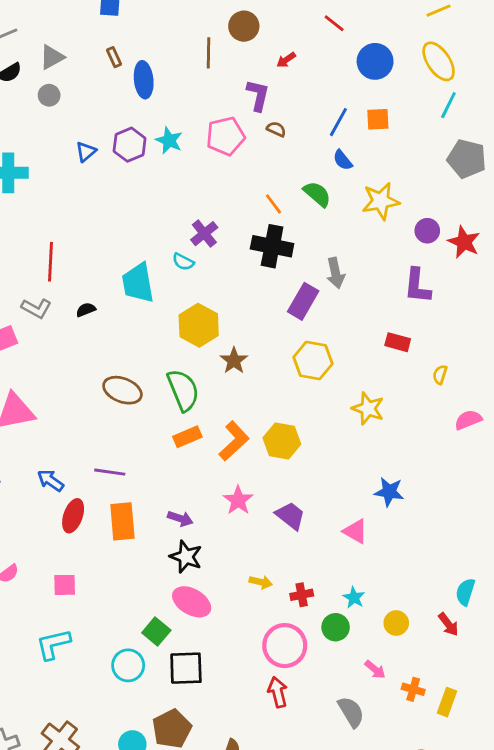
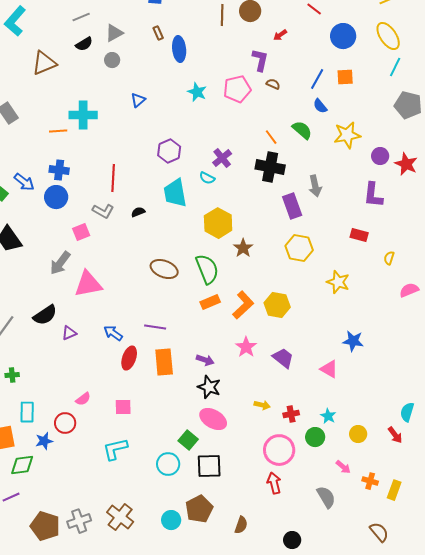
brown line: (209, 53) -> (222, 15), moved
purple hexagon: (130, 145) -> (169, 151), moved
purple rectangle: (303, 301) -> (292, 206), turned -50

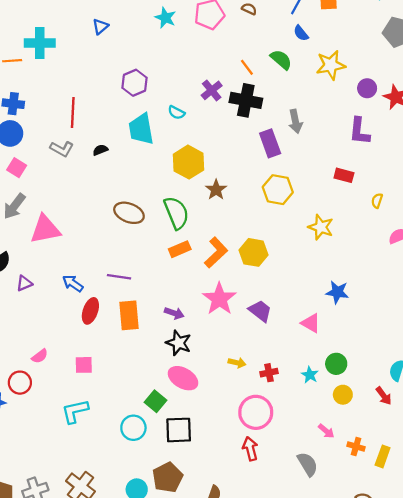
purple cross: (222, 158) -> (212, 90), moved
pink square: (81, 232) -> (17, 168), moved, turned -36
pink star: (246, 347) -> (219, 299), size x1.4
green circle: (315, 437) -> (336, 364), moved

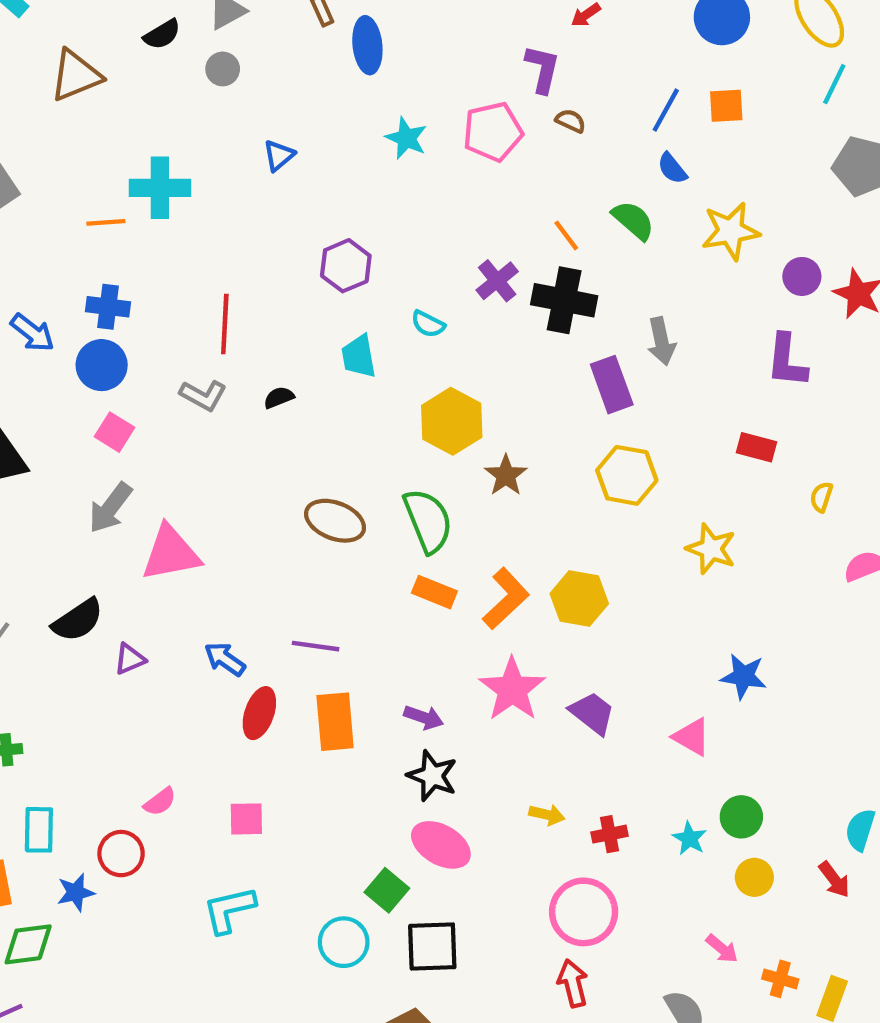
cyan trapezoid: (141, 129) -> (359, 356), size x0.7
orange rectangle: (180, 249) -> (434, 592), turned 45

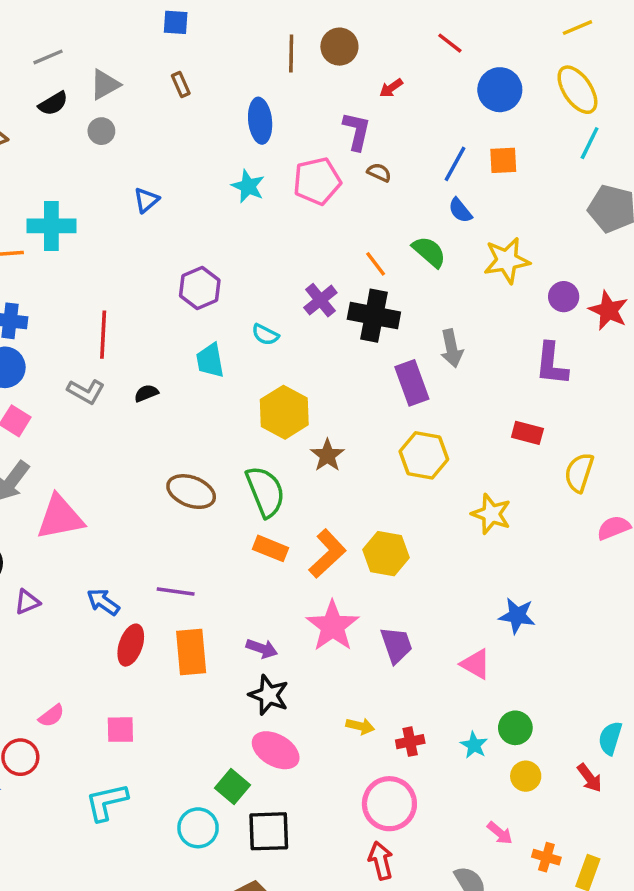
blue ellipse: (367, 45) -> (260, 121), moved
yellow semicircle: (821, 497) -> (579, 473), size x1.6
purple trapezoid: (592, 713) -> (396, 645), turned 33

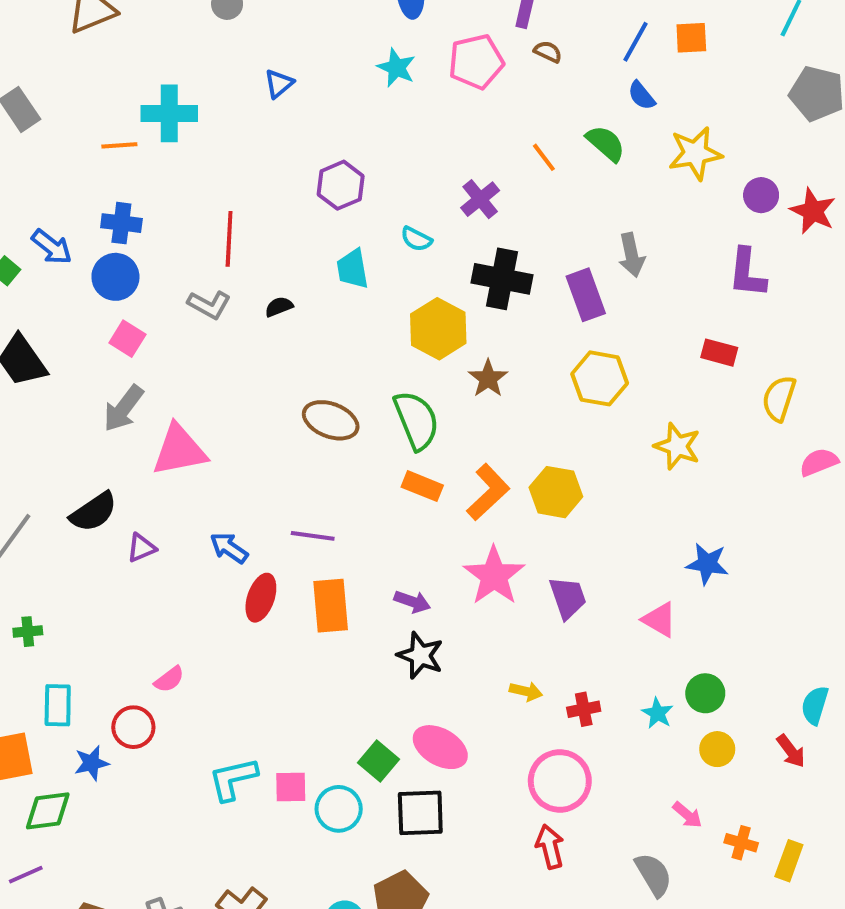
black cross: (374, 316) -> (502, 279), moved
pink square: (120, 730) -> (291, 787), moved
pink ellipse: (276, 750) -> (440, 747), moved

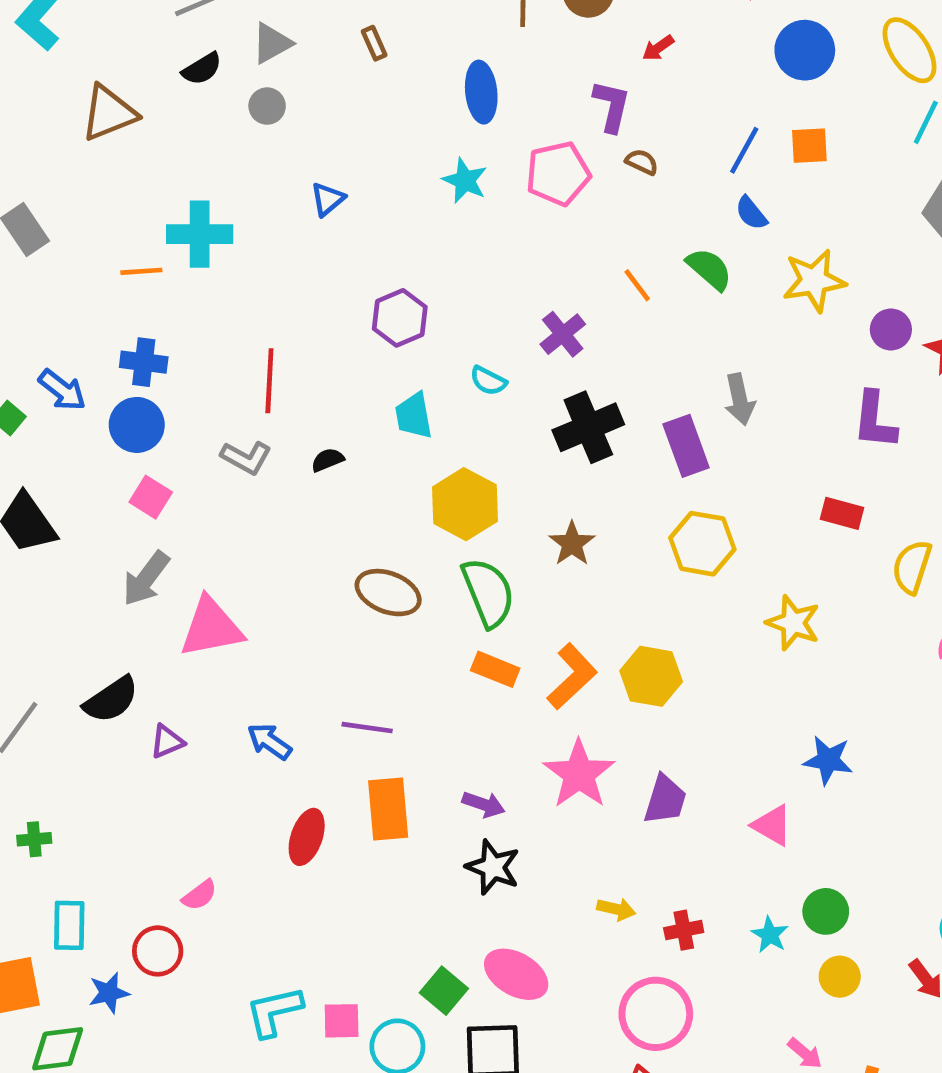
black cross: (502, 279) -> (588, 427), turned -34
yellow hexagon: (438, 329) -> (465, 504), moved
red ellipse: (261, 598) -> (307, 837), moved
purple trapezoid: (568, 598) -> (665, 800), turned 36

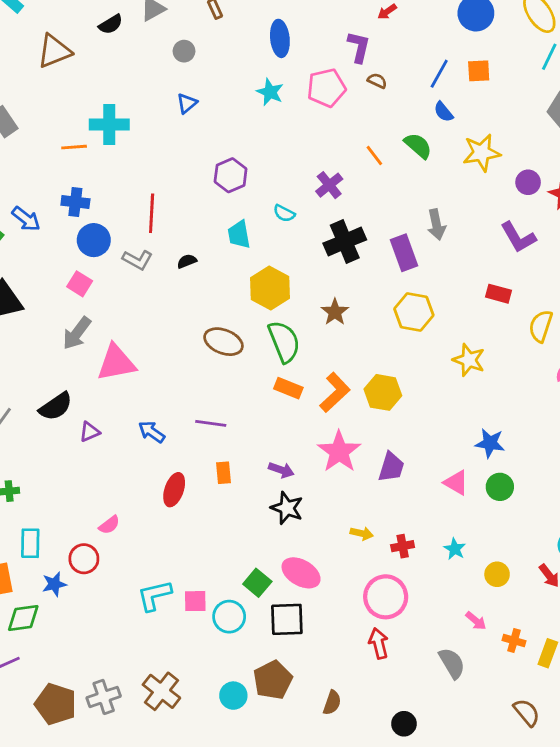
gray circle: (267, 106) -> (184, 51), moved
purple L-shape: (875, 420) -> (518, 237), turned -36
blue circle: (137, 425) -> (94, 240), moved
orange rectangle: (388, 809) -> (223, 473), size x0.6
green circle: (826, 911) -> (500, 487), moved

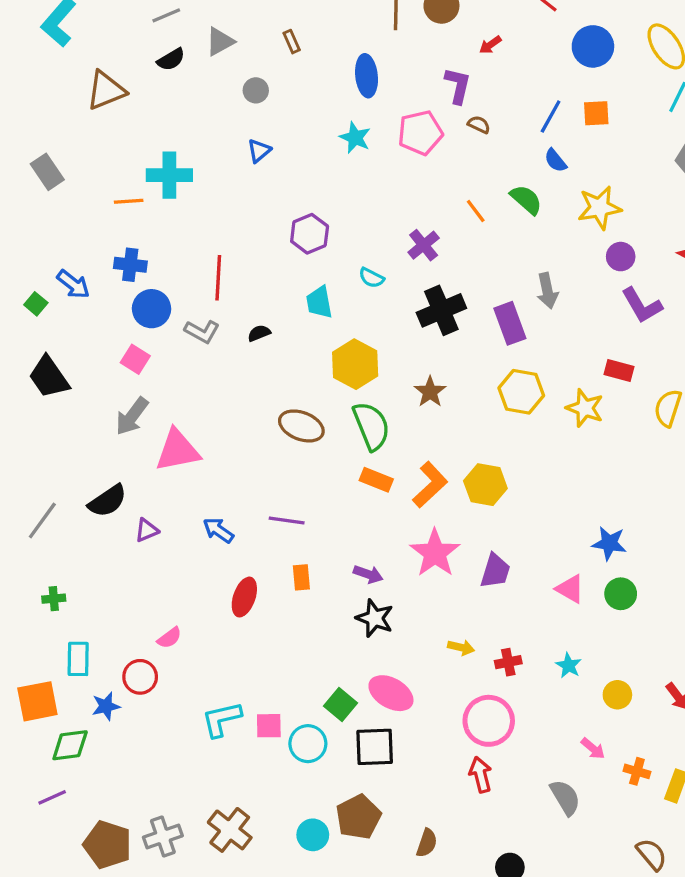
purple circle: (528, 182) -> (621, 257), moved
yellow star: (469, 360) -> (585, 408), moved

